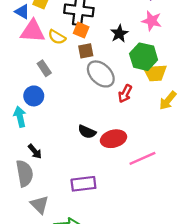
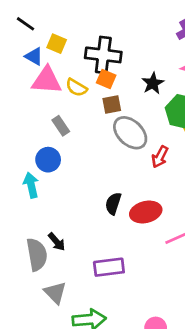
black semicircle: (87, 132) -> (113, 204), turned 84
black arrow: (35, 151) -> (57, 242), moved

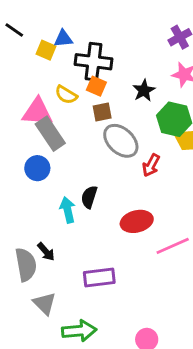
blue triangle: (34, 56) -> (63, 39), moved, turned -36
pink triangle: (47, 80) -> (37, 112), moved
gray rectangle: (61, 126) -> (50, 134), size x1.6
cyan arrow: (31, 185) -> (68, 210), moved
black semicircle: (113, 204) -> (89, 197), moved

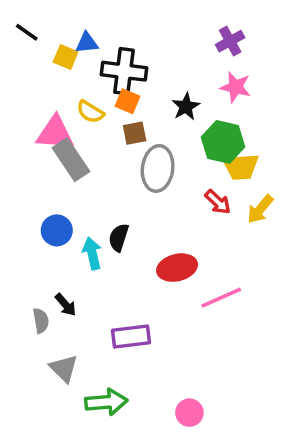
gray ellipse: (121, 141) -> (158, 168), turned 54
red arrow: (151, 165) -> (218, 202), moved, turned -75
blue circle: (37, 168) -> (57, 230), moved
gray semicircle: (26, 265) -> (41, 321), size x0.6

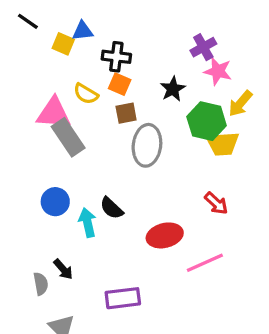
purple cross: (230, 41) -> (203, 47), moved
black cross: (124, 71) -> (116, 57), size x0.7
red arrow: (218, 202) -> (216, 203), moved
yellow arrow: (260, 209) -> (240, 103), moved
black semicircle: (119, 237) -> (112, 208), turned -65

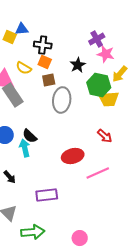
black semicircle: (112, 208) -> (30, 136), moved

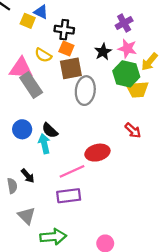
blue triangle: (22, 29) -> (41, 12), turned 32
pink star: (106, 54) -> (127, 48), moved
brown square: (49, 80) -> (71, 68), size x1.5
pink line: (98, 173) -> (72, 171), moved

